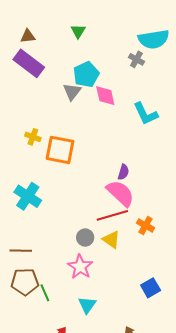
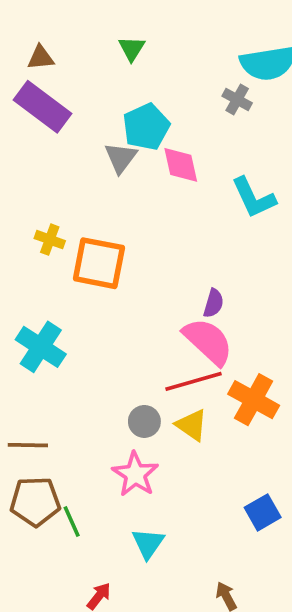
orange cross: (146, 225) -> (254, 400), size x1.5

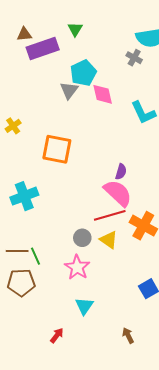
purple rectangle: (43, 107) -> (43, 49), moved, turned -56
yellow cross: (50, 240) -> (13, 126), moved, turned 35
cyan cross: (41, 347) -> (24, 196), turned 36
green line: (72, 522) -> (35, 256), moved

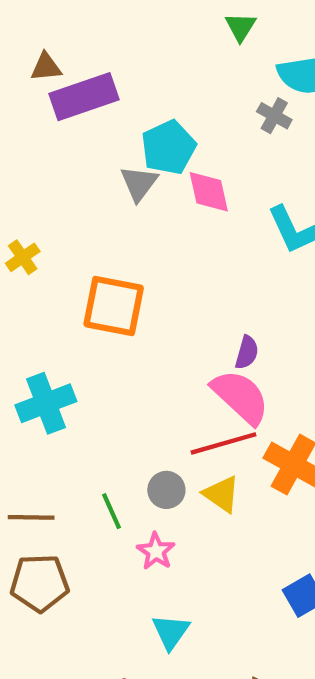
green triangle: (75, 29) -> (240, 27), moved
green line: (35, 256) -> (111, 511), moved
pink star: (77, 267) -> (156, 551), size x0.7

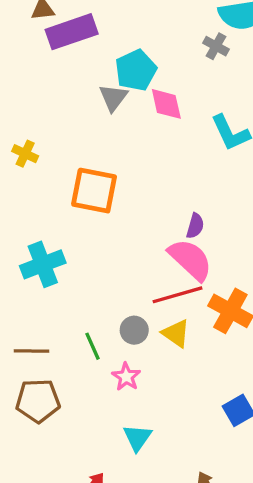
yellow cross: (23, 257) -> (25, 154), turned -30

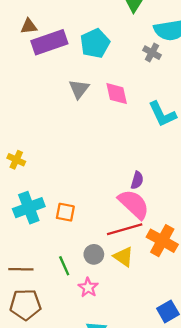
cyan pentagon: (136, 70) -> (95, 43), moved
yellow cross: (25, 154) -> (16, 160), moved
orange square: (94, 191) -> (65, 212), moved, size x0.6

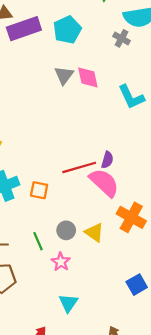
gray triangle: (79, 89) -> (64, 75), moved
red line: (125, 229) -> (79, 167), moved

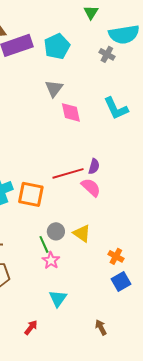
pink diamond: (88, 77) -> (71, 112), moved
pink semicircle: (104, 183) -> (91, 187), size x0.7
orange square: (39, 190) -> (31, 194), size x1.5
orange cross: (131, 217) -> (116, 256), moved, size x0.6
green line: (38, 241) -> (44, 244), moved

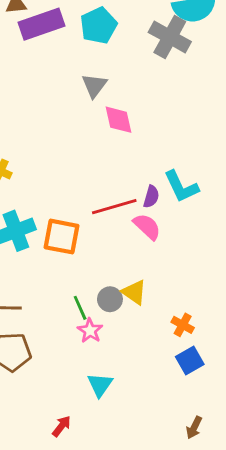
gray cross: (107, 54) -> (170, 37), size x1.8
cyan L-shape: (116, 108) -> (181, 187), moved
gray circle: (56, 231) -> (110, 299), moved
brown arrow: (101, 327) -> (194, 428), moved, turned -126

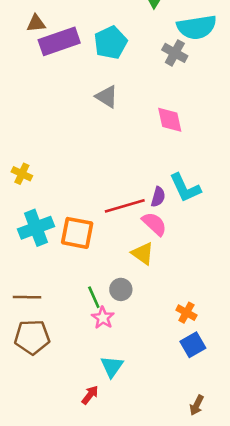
gray cross: (170, 37) -> (175, 53), size x0.7
gray triangle: (94, 85) -> (107, 97), turned -35
pink diamond: (119, 120) -> (170, 120), moved
yellow triangle: (134, 292) -> (143, 253), moved
red arrow: (62, 426) -> (90, 395), moved

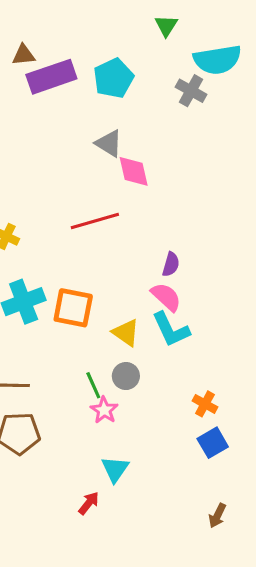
pink diamond: (170, 120) -> (134, 171), moved
cyan L-shape: (185, 188) -> (171, 329), moved
red line: (125, 206) -> (95, 221), moved
yellow triangle: (143, 253) -> (126, 333), moved

